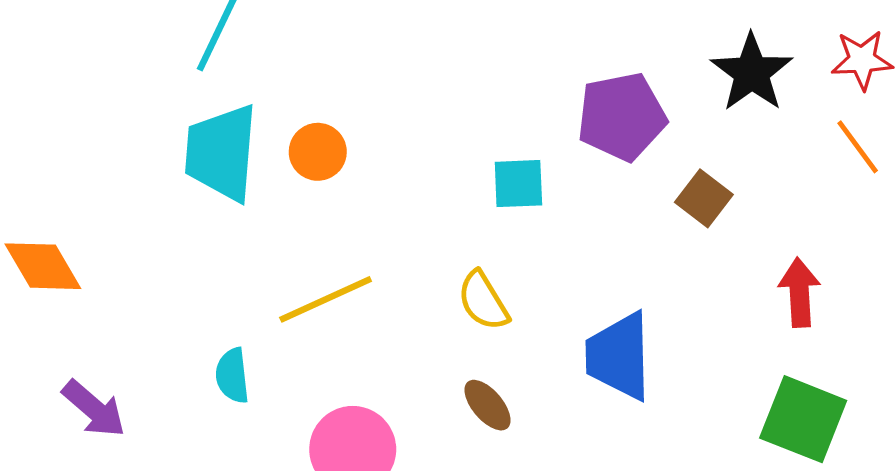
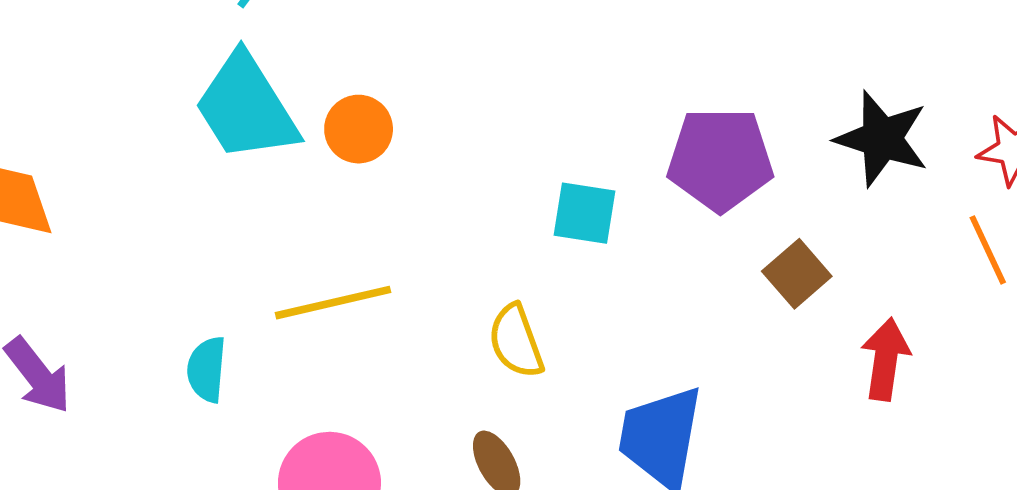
black star: (752, 73) -> (882, 139), turned -30
cyan trapezoid: (221, 153) -> (246, 107), turned -48
red arrow: (799, 292) -> (886, 359), moved

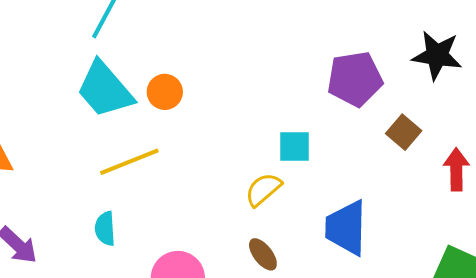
cyan square: (584, 213) -> (295, 147), moved
yellow line: (333, 303) -> (129, 162), moved
yellow semicircle: (516, 341) -> (263, 189), turned 78

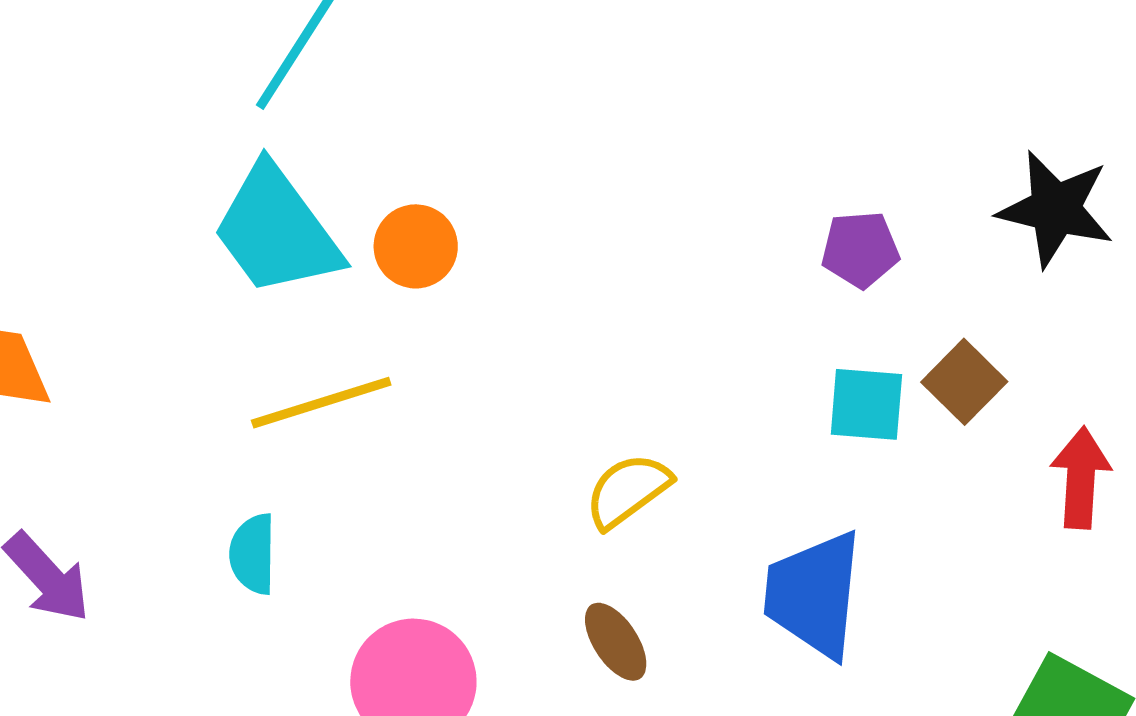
purple pentagon: (355, 79) -> (860, 249), size x0.6
cyan square: (295, 147) -> (866, 404), moved

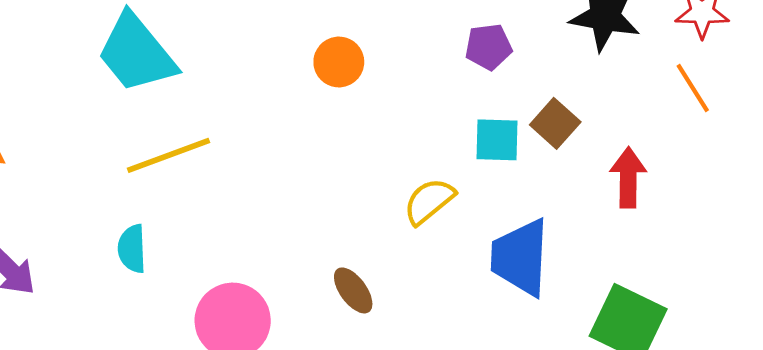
orange circle: (416, 246) -> (339, 62), moved
yellow semicircle: (628, 491) -> (429, 201), moved
blue trapezoid: (814, 594) -> (520, 257), moved

